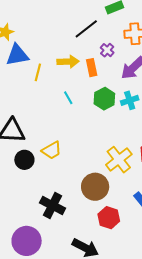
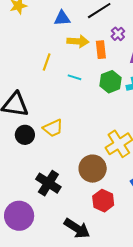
blue triangle: (17, 55) -> (62, 18), moved, size x0.7
yellow line: (38, 72) -> (47, 62), moved
cyan line: (68, 98) -> (75, 77), turned -48

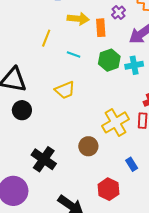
yellow trapezoid: (53, 128) -> (65, 90), moved
brown circle: (93, 169) -> (88, 146), size x0.7
red hexagon: (103, 201) -> (108, 189), moved

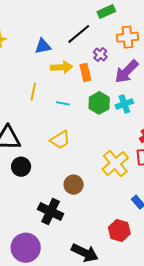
brown circle: (88, 146) -> (74, 185), moved

